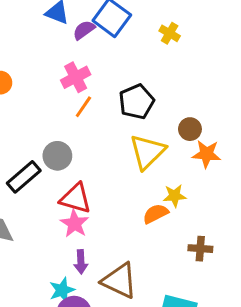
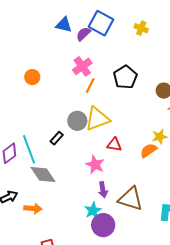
yellow triangle: (147, 152) -> (97, 119), moved, turned 32
black rectangle: (24, 177) -> (57, 138), size x0.6
red triangle: (76, 198) -> (114, 145), moved, size x0.7

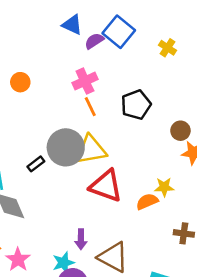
orange line: (90, 85) -> (90, 107), turned -63
gray circle: (77, 121) -> (66, 147), size x1.5
red triangle: (114, 145) -> (106, 186), size x1.8
pink star: (95, 165) -> (18, 259), moved

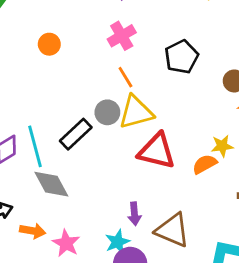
orange line: (90, 107) -> (125, 77), moved
gray circle: (66, 147) -> (107, 112), size x0.6
black rectangle: (36, 164) -> (76, 134), size x1.6

